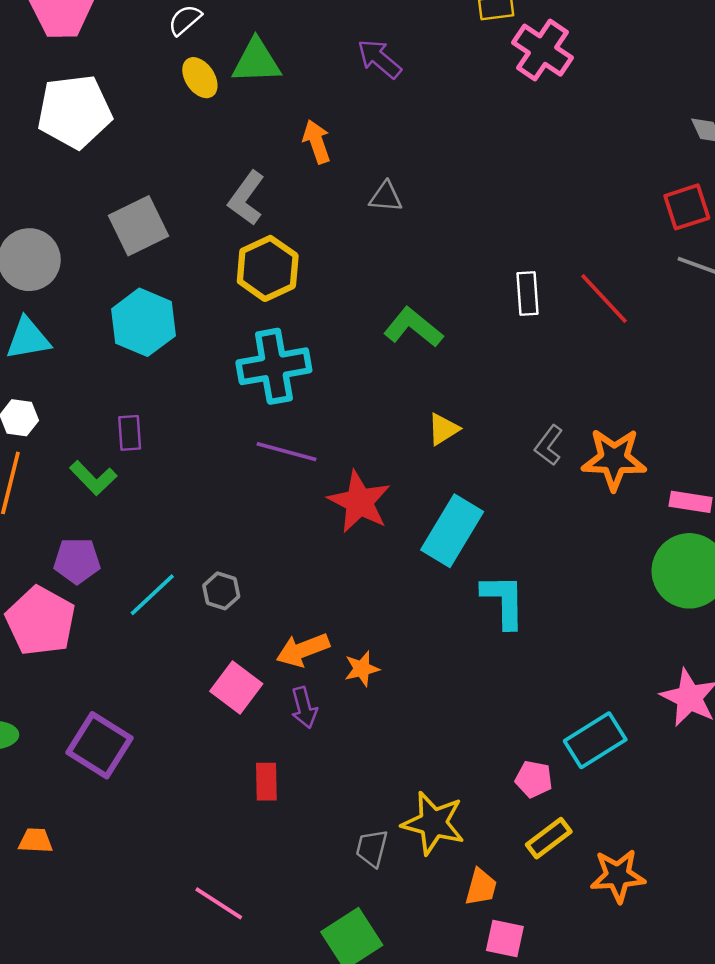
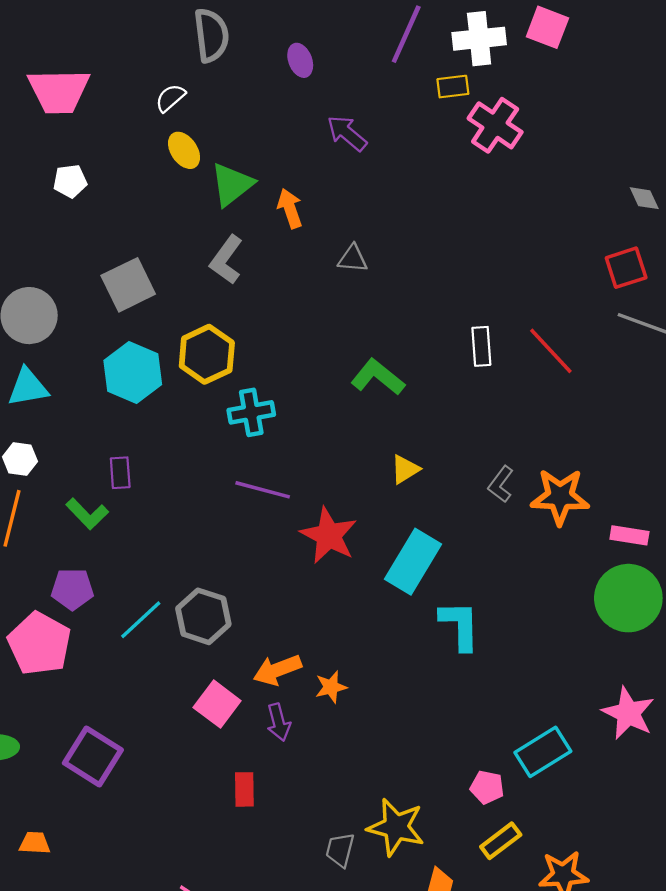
green triangle: (256, 61) -> (232, 185), moved, turned -36
white pentagon: (74, 112) -> (70, 181), size x0.5
yellow hexagon: (268, 268) -> (207, 354), moved
cyan cross: (274, 366) -> (251, 412), size x0.7
gray hexagon: (221, 591) -> (203, 616), size x1.6

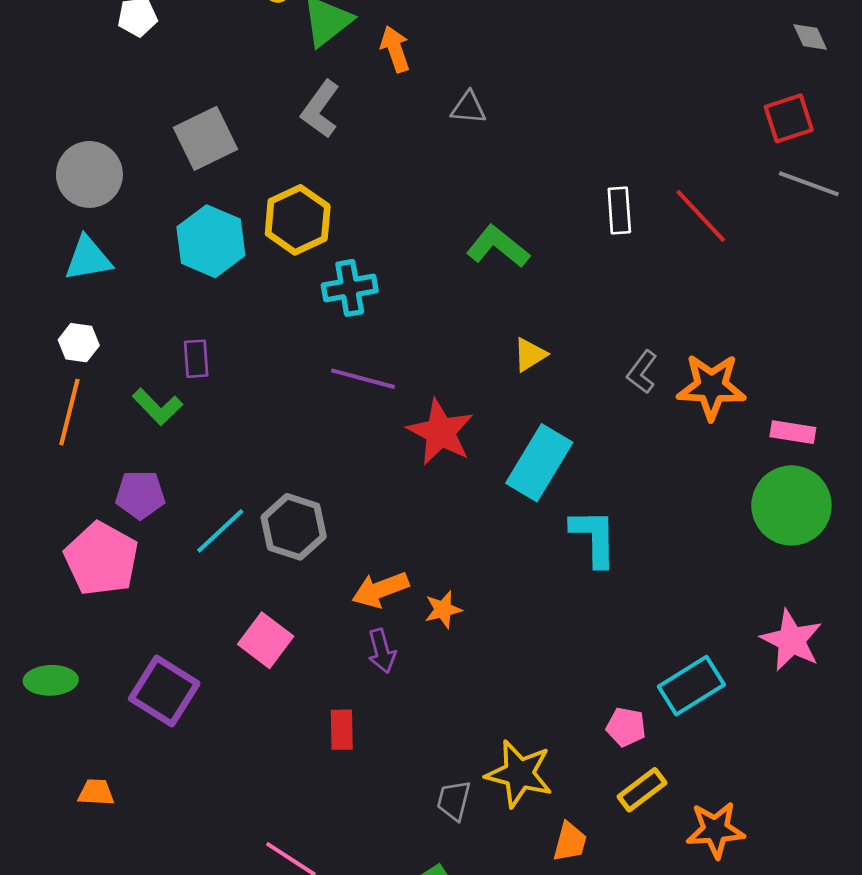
pink square: (217, 704) -> (266, 640), moved

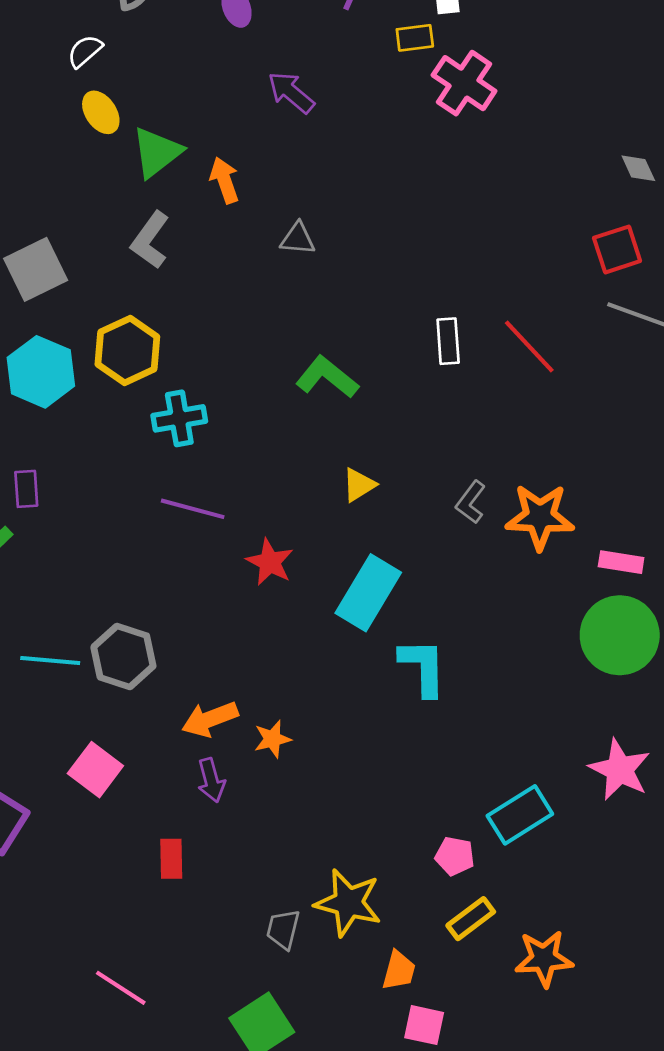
red star: (440, 432) -> (270, 562), size x0.7
cyan line: (220, 531) -> (50, 661), turned 48

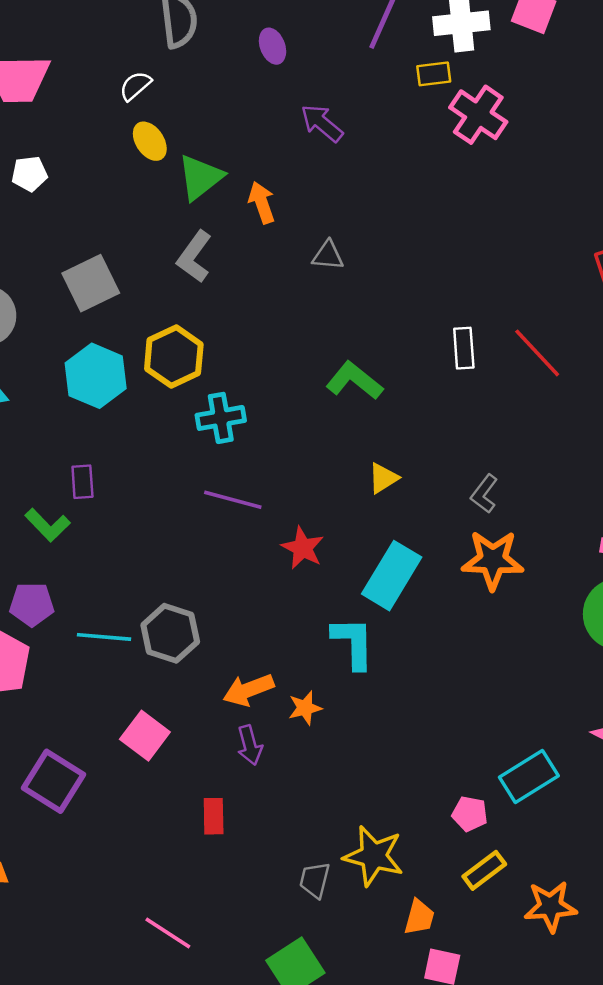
orange star: (540, 517) -> (493, 560), moved
cyan L-shape: (423, 667) -> (353, 643), moved

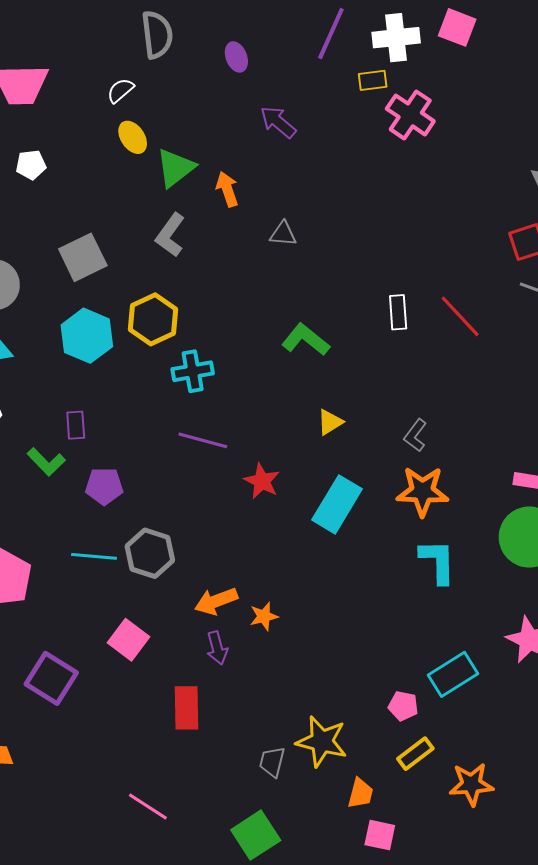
purple pentagon: (32, 604) -> (104, 486), moved
cyan L-shape: (353, 643) -> (438, 561), moved
red rectangle: (214, 816) -> (187, 708), size x1.4

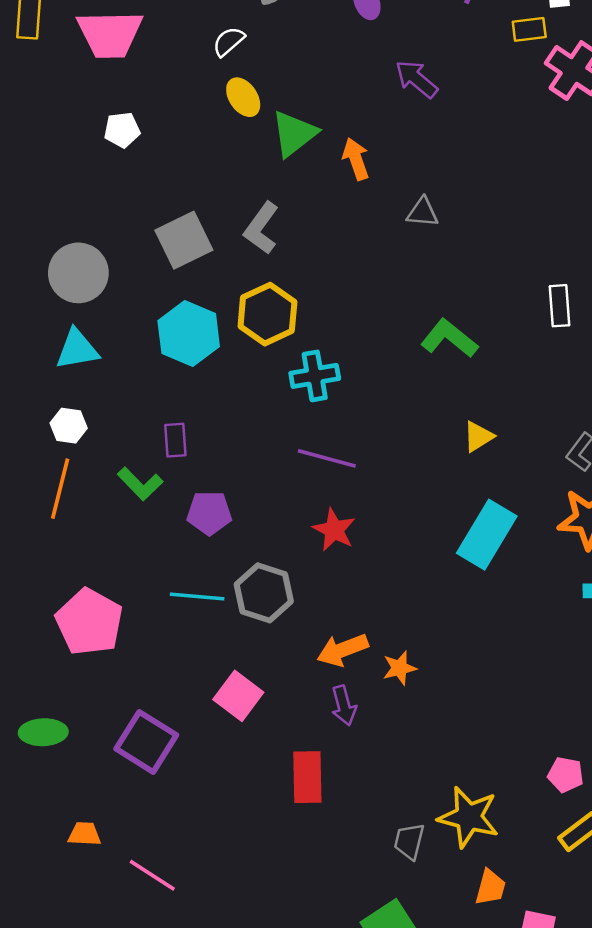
gray L-shape: (170, 235) -> (261, 228), moved
red star: (262, 481) -> (334, 530), moved
orange trapezoid: (360, 793) -> (490, 887), moved
pink line: (148, 807) -> (152, 875), moved

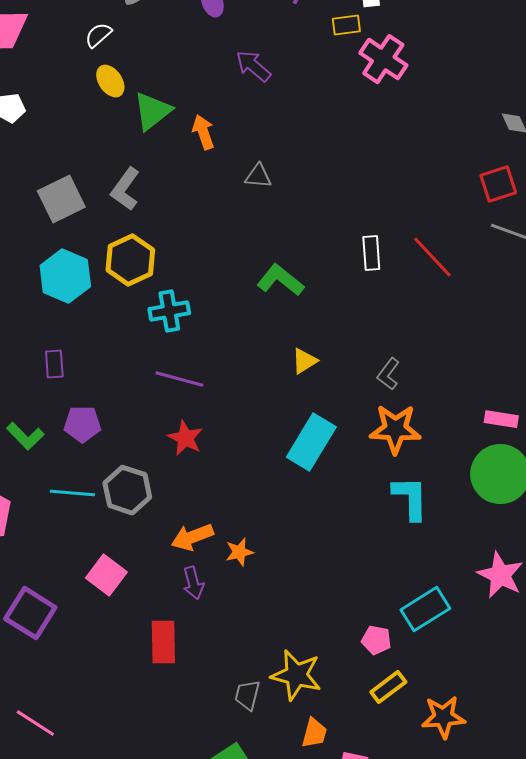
green L-shape: (140, 484) -> (25, 436), moved

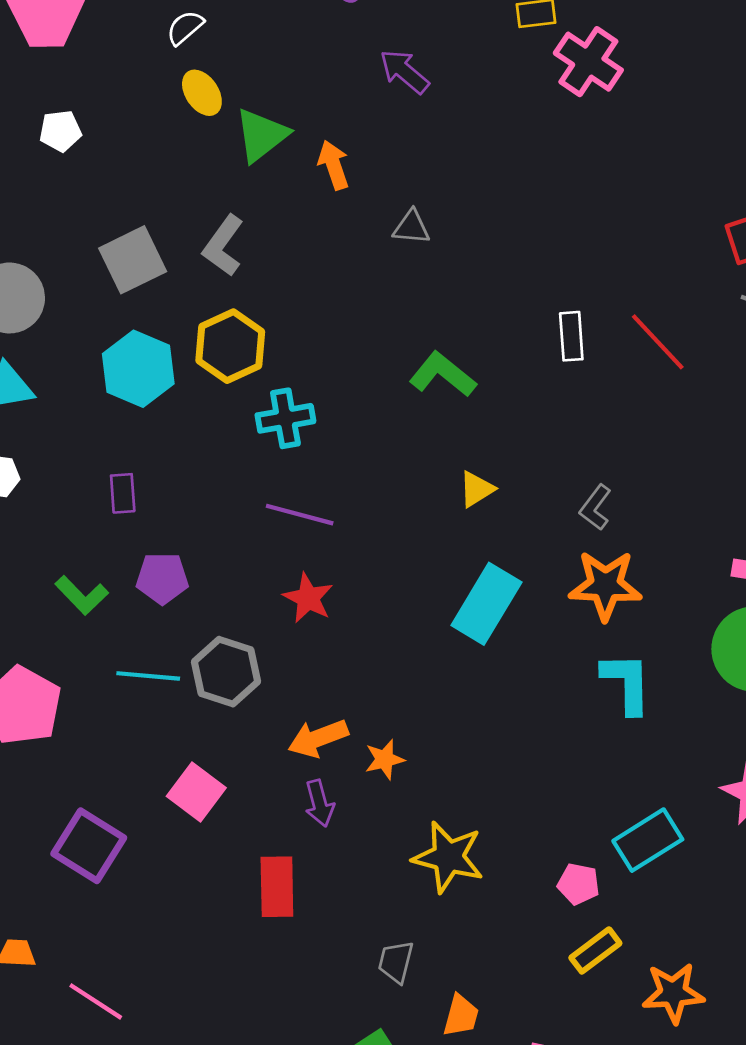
yellow star: (296, 675) -> (448, 857), moved
orange trapezoid: (314, 733) -> (461, 1016), moved

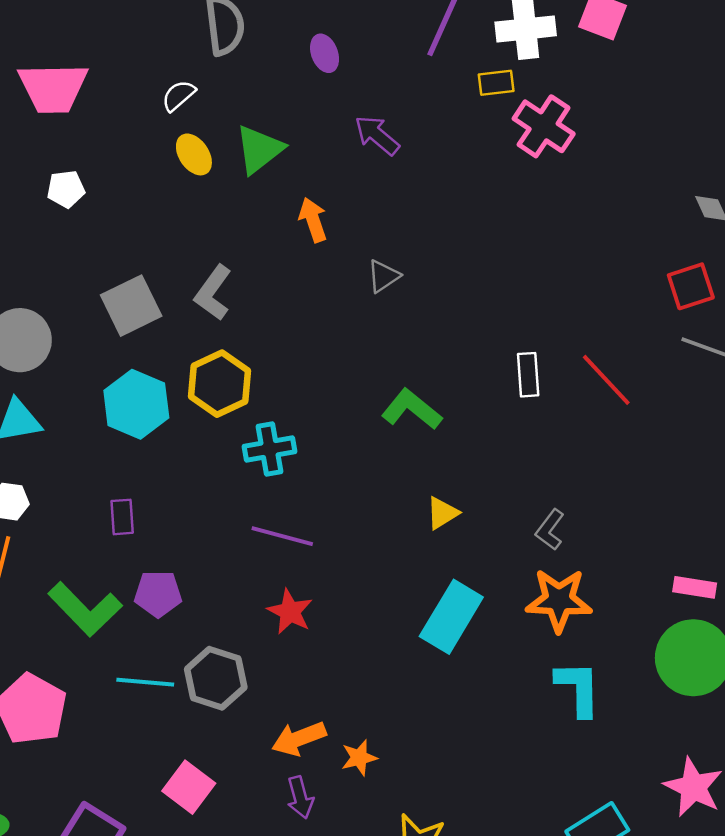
green triangle: (261, 135) -> (259, 149), moved
gray triangle: (411, 227) -> (383, 276), turned -39
green L-shape: (82, 595) -> (85, 609), size x1.5

